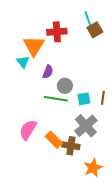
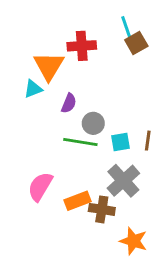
cyan triangle: (23, 62) -> (33, 89), turned 48
orange rectangle: (54, 140) -> (77, 201), turned -66
orange star: (93, 168) -> (133, 241), turned -30

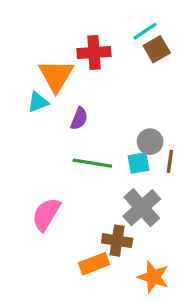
cyan line: (126, 27) -> (145, 31), turned 75
gray circle: (93, 123) -> (150, 142), moved
orange rectangle: (77, 201) -> (94, 264), moved

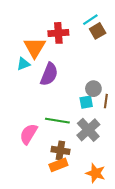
purple semicircle: (79, 119) -> (49, 74), size x1.6
green line: (92, 163) -> (57, 121), moved
brown cross: (117, 241) -> (60, 150), moved

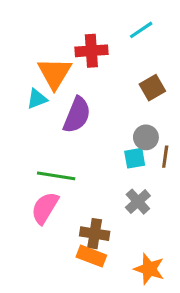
brown square: (98, 31) -> (152, 88), moved
green line: (57, 121) -> (56, 176), moved
gray cross: (88, 130) -> (138, 202), size x0.7
orange rectangle: (58, 165) -> (91, 256), turned 42

